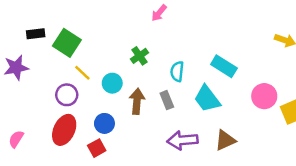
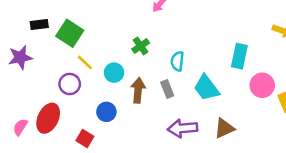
cyan rectangle: (224, 66) -> (239, 56), moved, turned 70
red ellipse: (64, 130) -> (48, 118), moved
red square: (97, 148) -> (85, 138), moved, turned -30

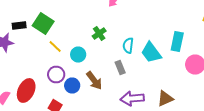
black rectangle: (39, 24) -> (19, 26), moved
purple circle: (70, 84) -> (56, 74), moved
cyan trapezoid: (206, 88) -> (151, 52), moved
brown arrow: (138, 90) -> (94, 80), moved, turned 138

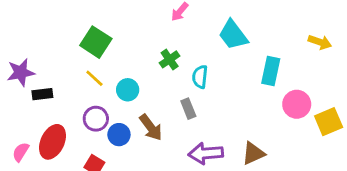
green square: (43, 24) -> (96, 42), moved
black rectangle: (19, 26) -> (42, 94), moved
green cross: (99, 34) -> (170, 59), moved
cyan trapezoid: (151, 52) -> (233, 35), moved

